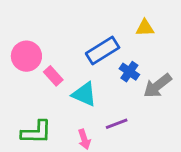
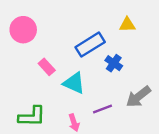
pink circle: (26, 56) -> (23, 30), moved
gray arrow: (158, 86) -> (138, 97), moved

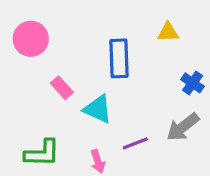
blue rectangle: (90, 45) -> (119, 58), turned -60
blue cross: (114, 63) -> (193, 83), moved

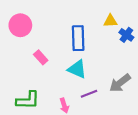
blue cross: (193, 83) -> (126, 35), moved
cyan triangle: (98, 109) -> (77, 69), moved

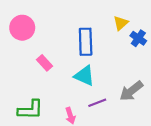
yellow triangle: (110, 21) -> (121, 23), turned -40

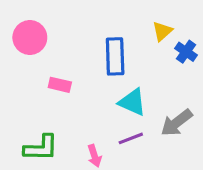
pink rectangle: (45, 63) -> (60, 85), turned -35
cyan triangle: (84, 76) -> (132, 102), moved

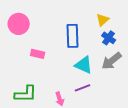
blue cross: (186, 52) -> (109, 38), moved
gray arrow: (177, 123) -> (112, 61), moved

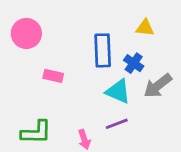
yellow triangle: (103, 20) -> (145, 28), turned 48
blue cross: (109, 38) -> (134, 63), moved

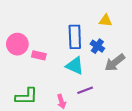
pink circle: (26, 33) -> (17, 44), moved
cyan triangle: (118, 91) -> (75, 66), moved

